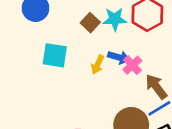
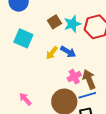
cyan star: (115, 19) -> (72, 24), turned -30
pink cross: (132, 65) -> (74, 77), moved

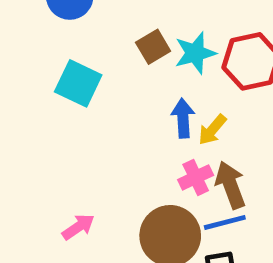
blue arrow: (68, 52) -> (183, 118), turned -126
yellow arrow: (52, 53) -> (212, 130), moved
pink arrow: (25, 99) -> (78, 227), turned 96

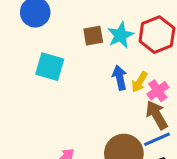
brown square: (153, 47) -> (93, 36), turned 30
pink cross: (196, 177) -> (158, 91), moved

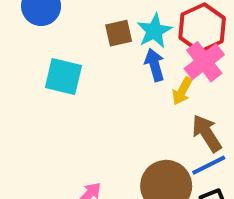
blue arrow: (120, 78) -> (155, 65), moved
pink cross: (158, 91) -> (204, 62), moved, size x1.4

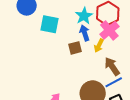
brown square: (119, 33) -> (75, 48), moved
cyan square: (63, 77) -> (50, 24), moved

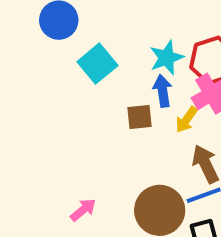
cyan square: (50, 24) -> (97, 64), turned 30

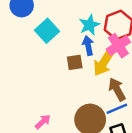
yellow arrow: (186, 120) -> (104, 63), size x1.6

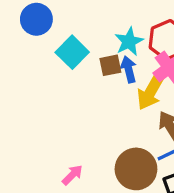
brown square: (75, 62) -> (110, 65), moved

